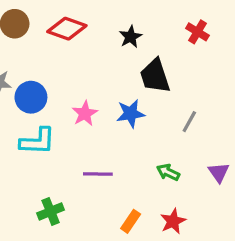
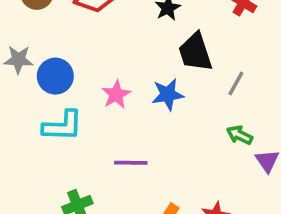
gray line: (189, 122) -> (236, 83), moved
green arrow: (168, 172) -> (240, 135), moved

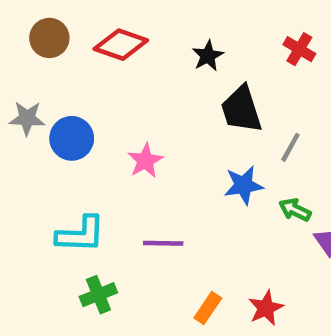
blue star: (168, 95) -> (244, 185), moved
cyan L-shape: (63, 126) -> (81, 234), moved

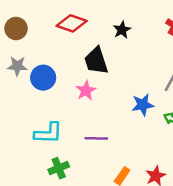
brown circle: (49, 38) -> (16, 28), moved
black trapezoid: (241, 109) -> (96, 61), moved

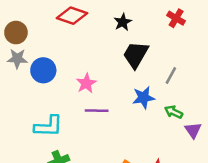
brown circle: (16, 28) -> (16, 33), moved
black trapezoid: (96, 61) -> (136, 55), moved, turned 48
purple line: (96, 138) -> (97, 111), moved

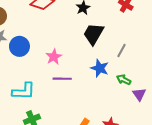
blue star: (144, 98) -> (100, 68), turned 30

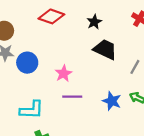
black trapezoid: (93, 34) -> (105, 49), turned 85
blue star: (100, 68) -> (112, 101), moved

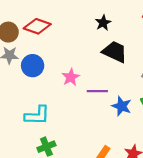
red diamond: (51, 16) -> (37, 26), moved
purple line: (72, 97) -> (97, 91), moved

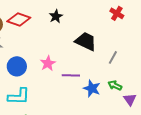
black star: (103, 23) -> (56, 16), moved
blue circle: (33, 66) -> (17, 66), moved

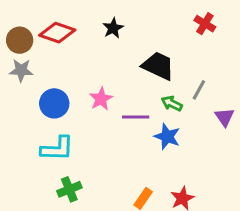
green arrow: (115, 85) -> (172, 103), moved
purple triangle: (130, 99) -> (224, 117), moved

